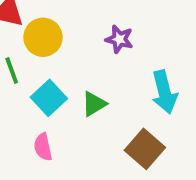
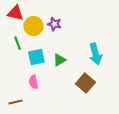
purple star: (119, 39) -> (54, 24), moved
cyan square: (49, 98) -> (36, 57), turned 30

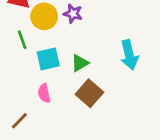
brown square: (85, 83) -> (89, 93), moved
brown line: (15, 102) -> (19, 121), turned -32

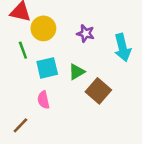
purple star: (73, 14) -> (86, 33), moved
cyan arrow: (129, 55) -> (123, 48), moved
brown square: (89, 93) -> (98, 91), moved

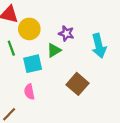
green triangle: (77, 72) -> (54, 50), moved

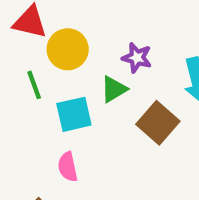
brown square: (78, 84) -> (158, 123), moved

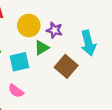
yellow circle: (68, 49) -> (29, 26), moved
pink semicircle: (68, 167) -> (16, 91), turned -42

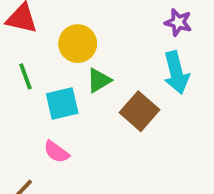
purple star: (54, 30) -> (178, 22), moved

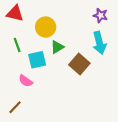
pink semicircle: (56, 152) -> (26, 81), moved

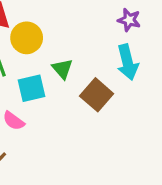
yellow circle: (46, 27) -> (27, 38), moved
green triangle: (57, 47) -> (62, 69), turned -40

